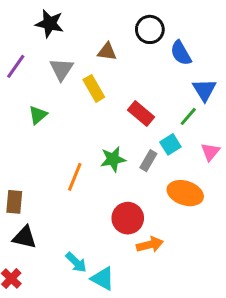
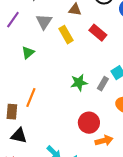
red rectangle: (141, 113) -> (98, 33), moved
orange line: (75, 177) -> (31, 98), moved

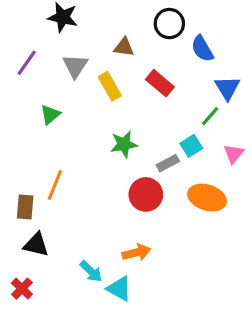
green star: (79, 83) -> (124, 144), moved
gray rectangle: (103, 84) -> (168, 163), turned 32
red circle: (89, 123) -> (146, 194), moved
orange arrow: (104, 141) -> (136, 253), moved

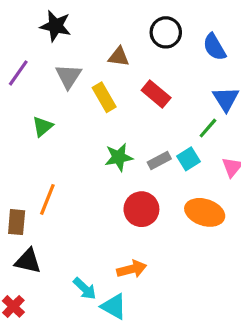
blue semicircle: (202, 49) -> (214, 47), moved
gray rectangle: (168, 163) -> (159, 160), moved

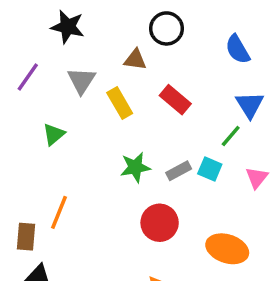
black circle: (166, 32) -> (166, 28), moved
cyan square: (188, 159) -> (210, 169), turned -35
orange ellipse: (205, 212) -> (227, 249), moved

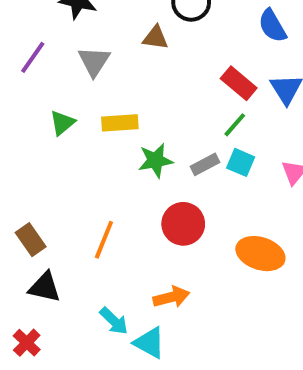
red rectangle: (175, 100) -> (239, 83), moved
yellow rectangle: (120, 103) -> (120, 123), moved, turned -64
green line: (231, 136) -> (235, 125), moved
orange line: (59, 212) -> (104, 240), moved
brown rectangle: (26, 237) -> (31, 240), turned -40

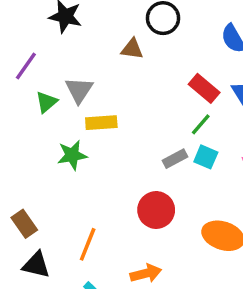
gray triangle: (94, 61) -> (79, 90), moved
green triangle: (62, 123) -> (46, 102), moved
green star: (155, 160) -> (72, 155), moved
orange line: (104, 240) -> (88, 244), moved

